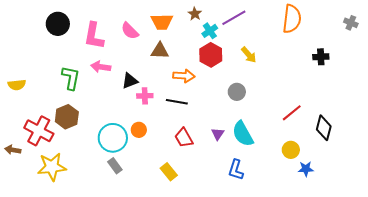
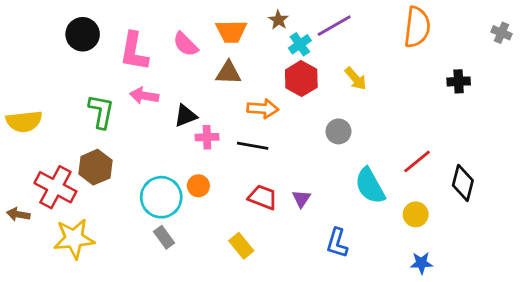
yellow semicircle: (17, 85) -> (24, 121), size x1.4
purple triangle: (218, 134) -> (301, 199), moved
cyan semicircle: (243, 134) -> (370, 186), moved
red trapezoid: (184, 138) -> (263, 197), turned 140
blue star: (306, 169) -> (421, 263), moved

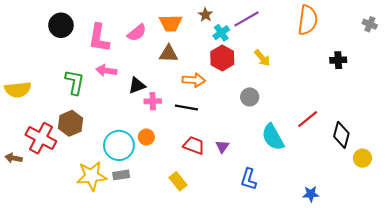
pink semicircle: (186, 44) -> (137, 33), turned -84
yellow circle: (416, 214) -> (362, 158), moved
gray rectangle: (164, 237) -> (121, 175), turned -63
yellow star: (74, 239) -> (92, 176), moved

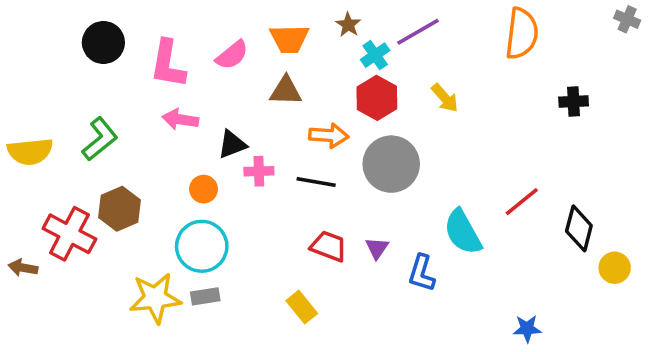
gray cross: (370, 24) -> (627, 19), moved
green L-shape: (75, 82) -> (100, 139), moved, turned 40
gray circle: (250, 97) -> (391, 164), moved, size x1.8
orange circle: (146, 137) -> (204, 189), moved
blue L-shape: (249, 179) -> (422, 273), moved

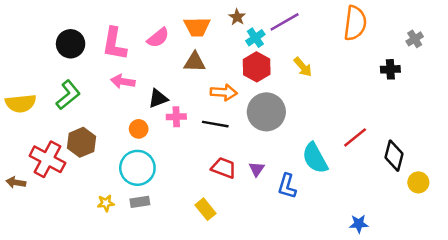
gray cross: (627, 19) -> (415, 39), moved, turned 35
black circle: (103, 43) -> (71, 44), moved
yellow star: (155, 298) -> (106, 203), size x0.5

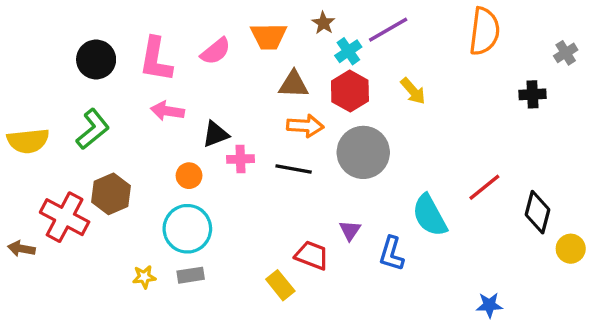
brown triangle: (195, 62) -> (294, 84), moved
red trapezoid: (224, 168) -> (312, 255), moved

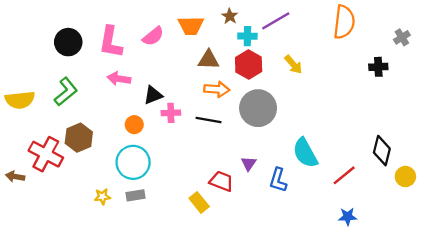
cyan cross: (348, 51) -> (247, 36), turned 36
red line: (484, 187) -> (344, 175), moved

